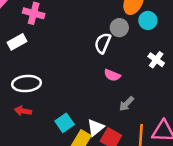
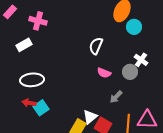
gray circle: (119, 28) -> (130, 72), moved
cyan square: (65, 123) -> (41, 108), moved

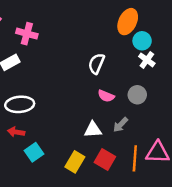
white cross: (141, 60) -> (147, 60), moved
cyan square: (41, 108) -> (34, 152), moved
white triangle: (90, 117) -> (93, 130), moved, turned 35

